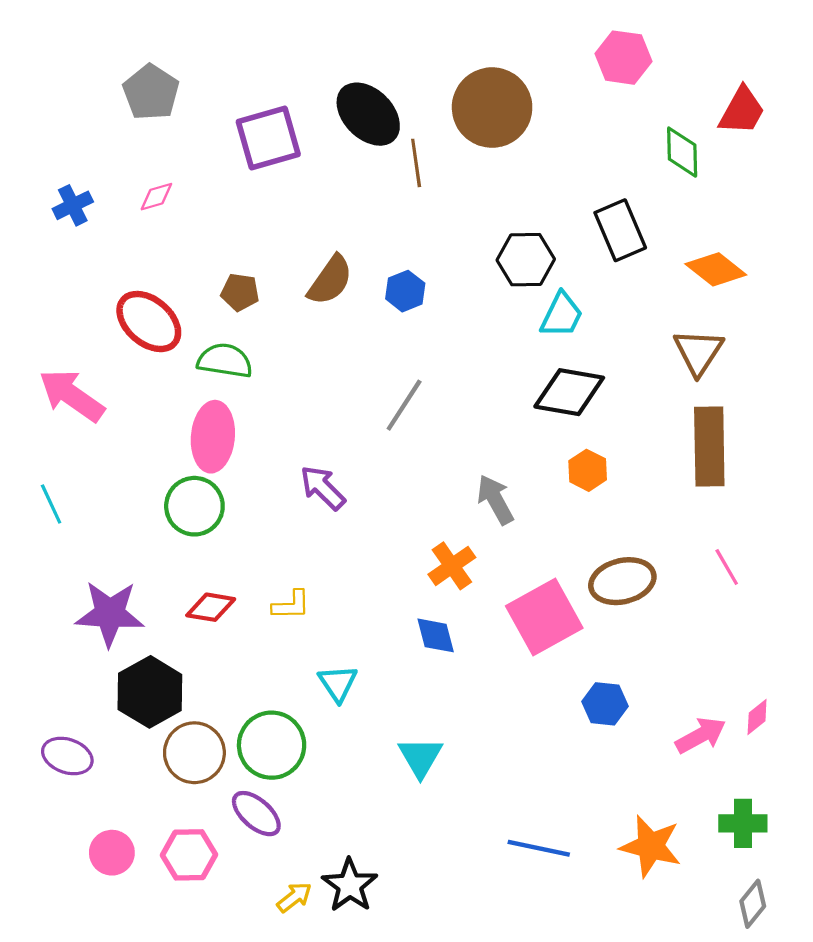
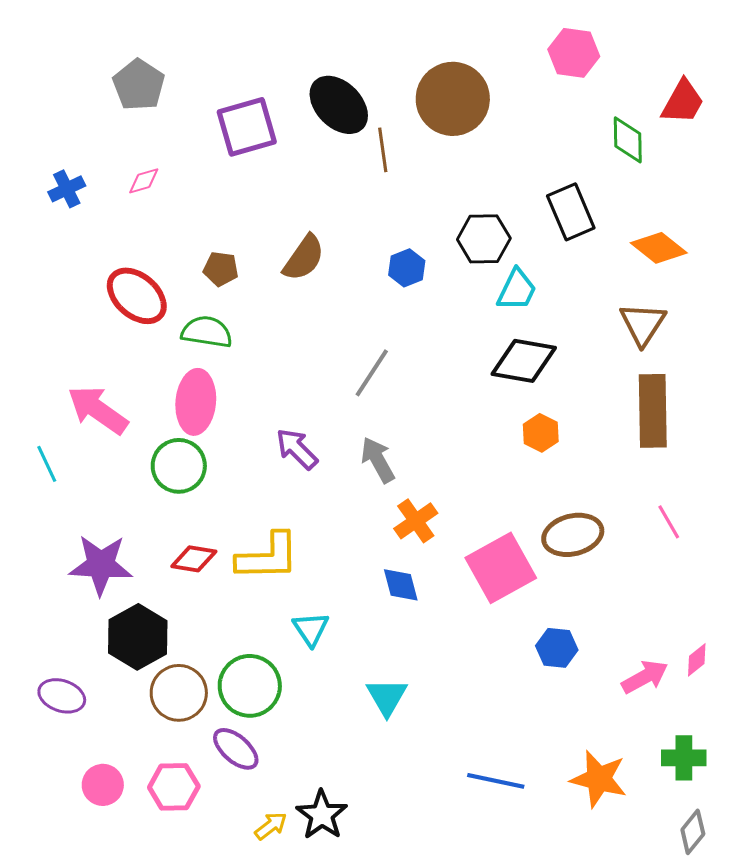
blue hexagon: (405, 291) -> (407, 268), moved
pink arrow: (72, 395) -> (98, 410), moved
gray arrow: (495, 500) -> (378, 460), moved
yellow L-shape: (291, 605) -> (268, 557), size x1.8

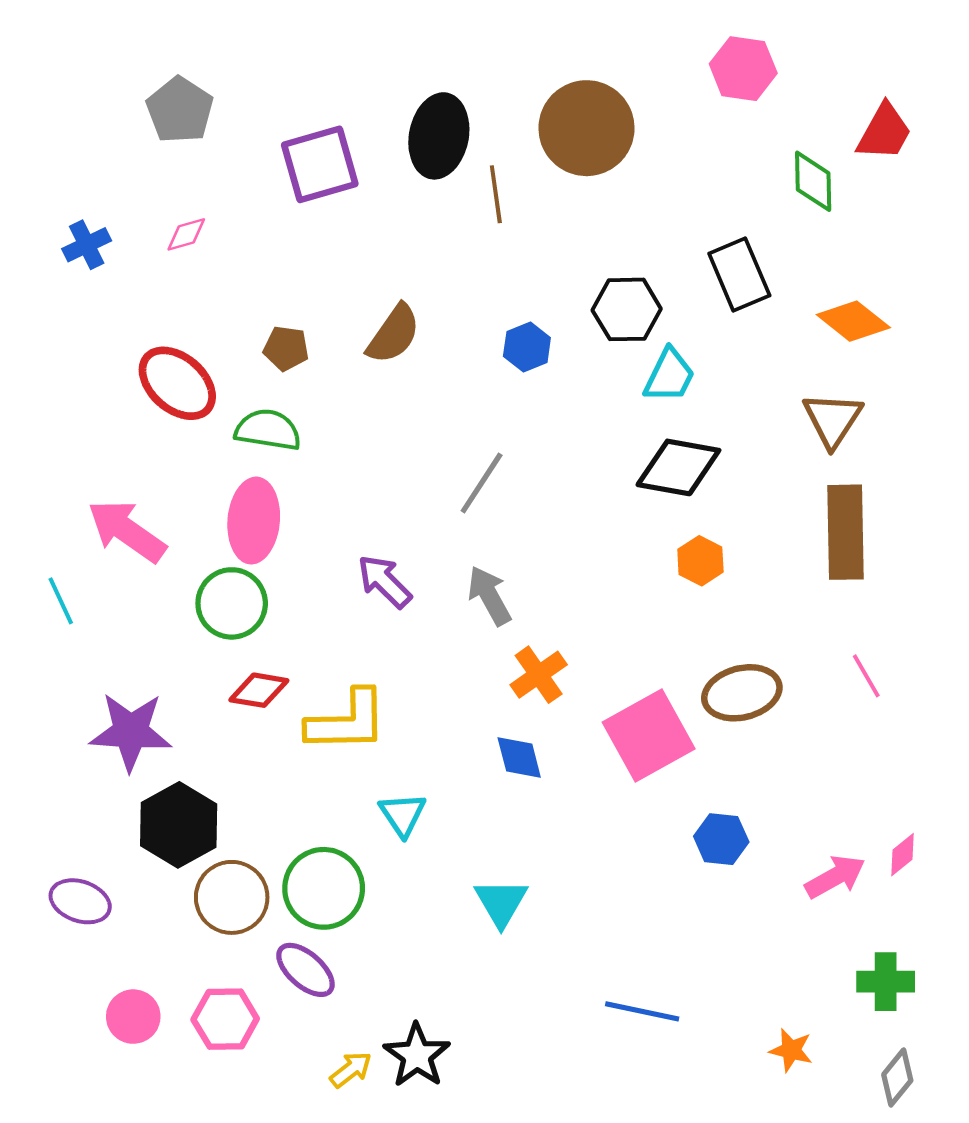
black ellipse: (339, 105) -> (439, 136), turned 56
red diamond: (194, 559) -> (259, 690), moved
orange star: (599, 779) -> (791, 1050), moved, size x0.6

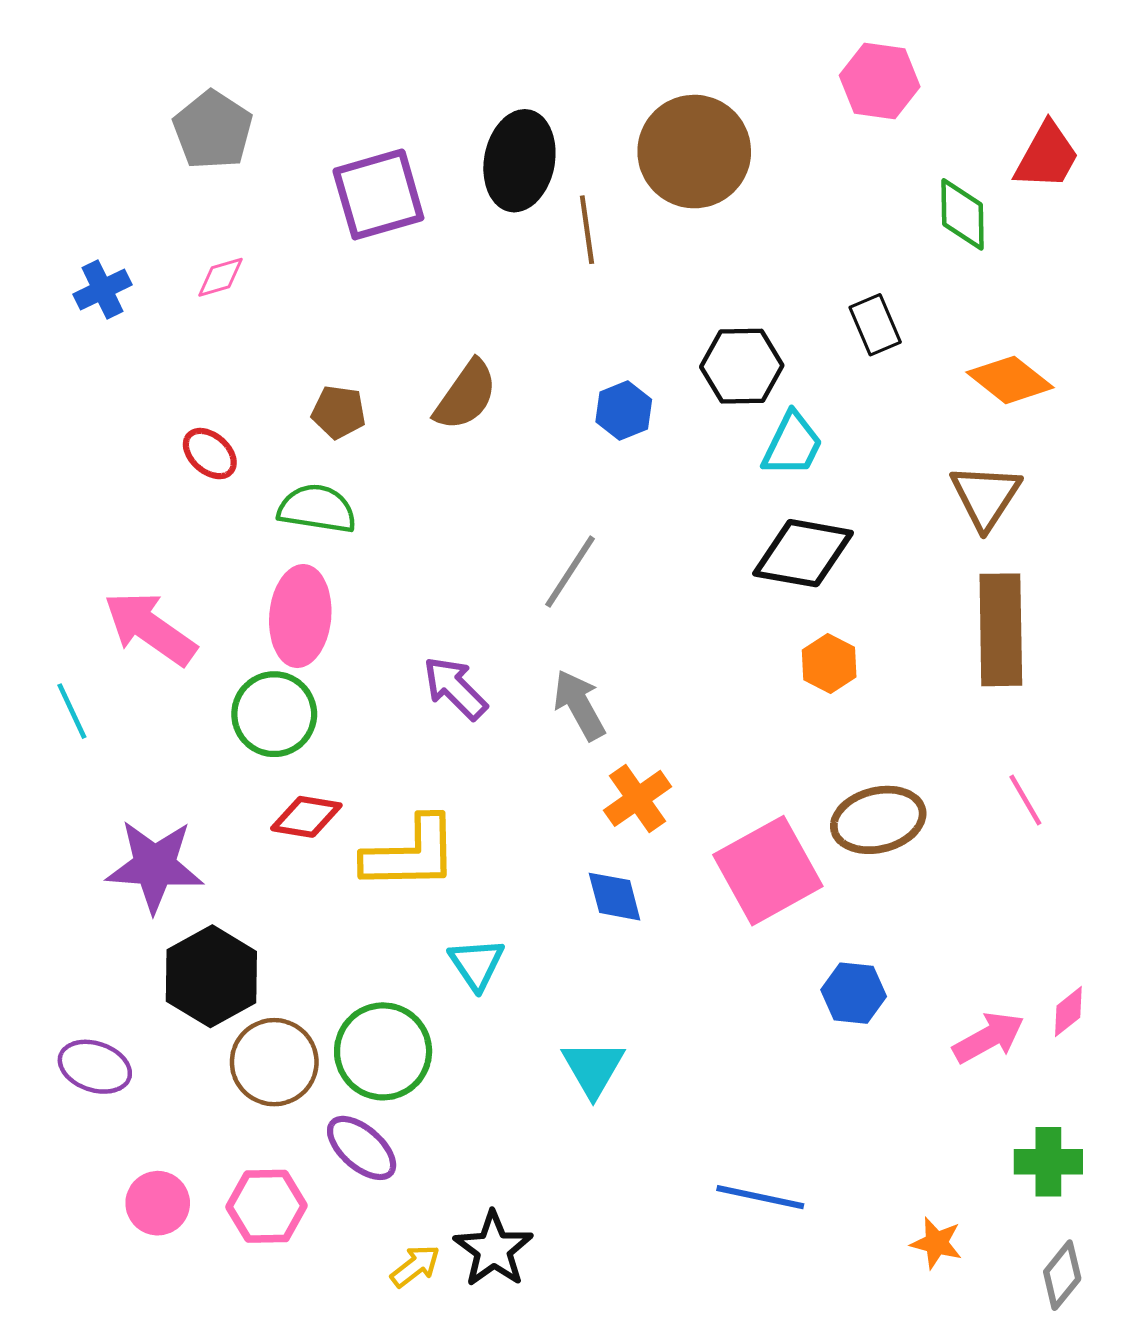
black rectangle: (739, 275) -> (875, 325), size x0.7
red ellipse: (177, 383) -> (210, 454), size x0.6

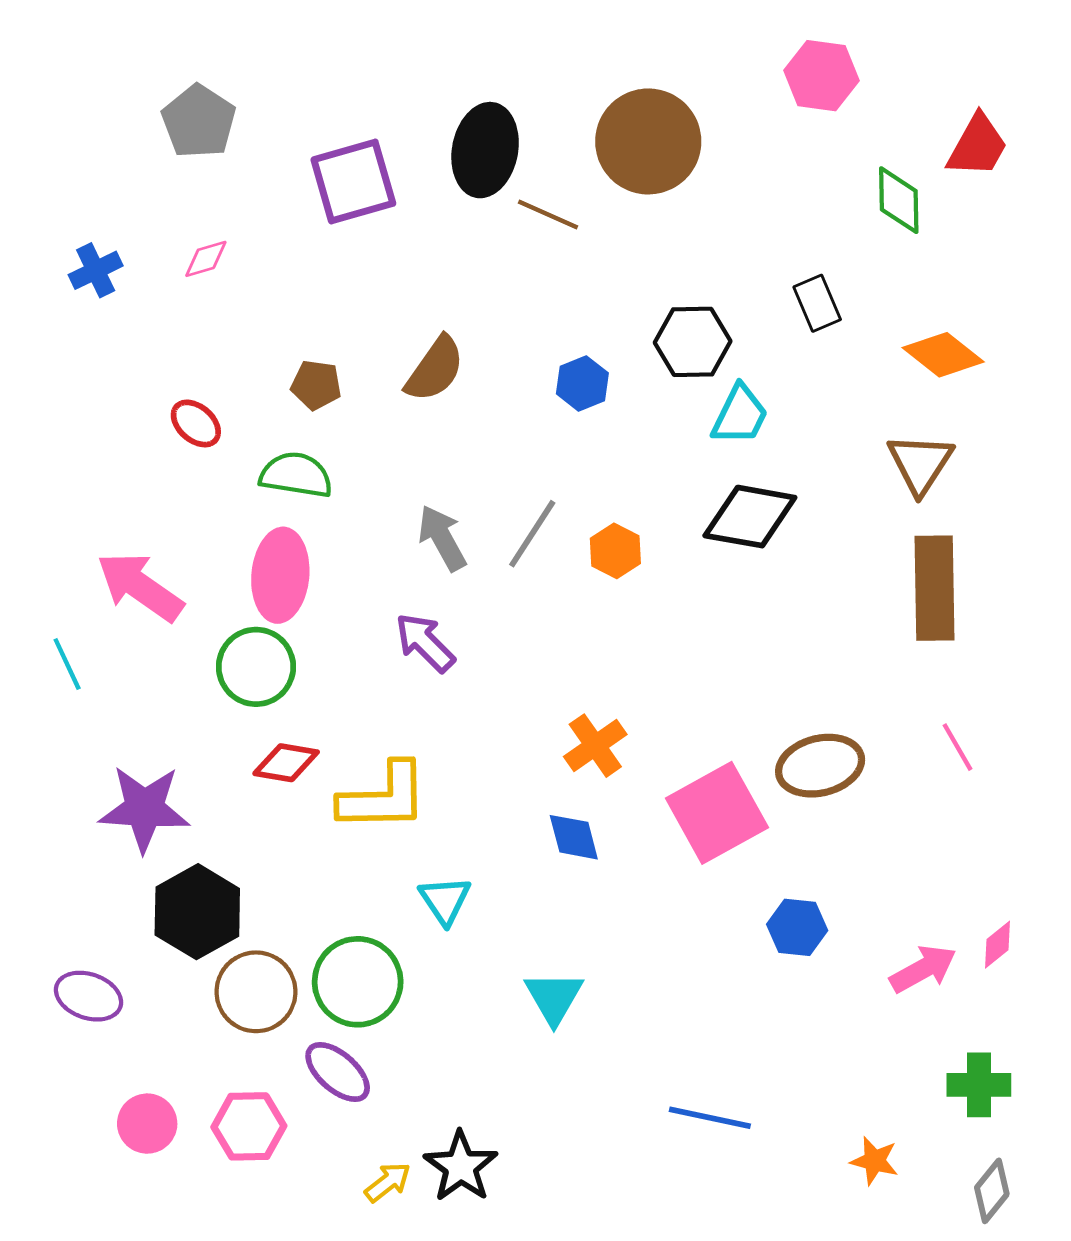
brown line: (587, 230) -> (548, 214), turned -58
orange hexagon: (829, 664) -> (615, 551), moved
gray arrow: (579, 705) -> (442, 538), moved

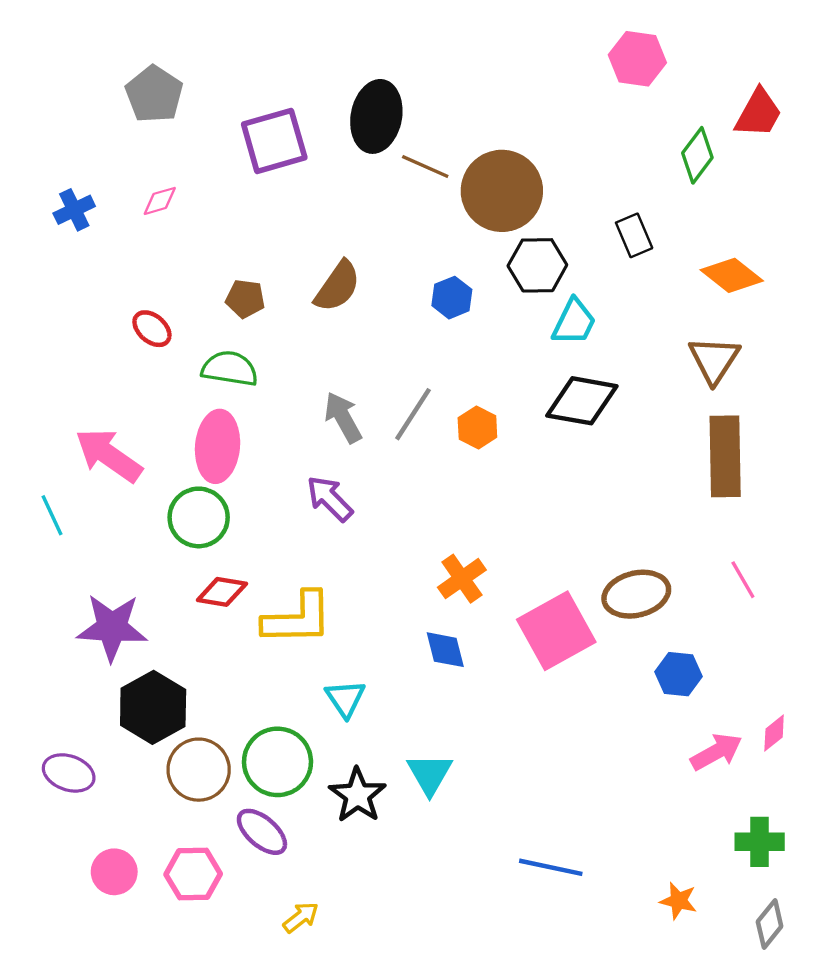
brown circle: (648, 141) -> (502, 191), moved
green diamond: (899, 200) -> (697, 155), turned 38
blue hexagon: (797, 927) -> (678, 674), moved
black star: (461, 1166) -> (357, 795), moved

